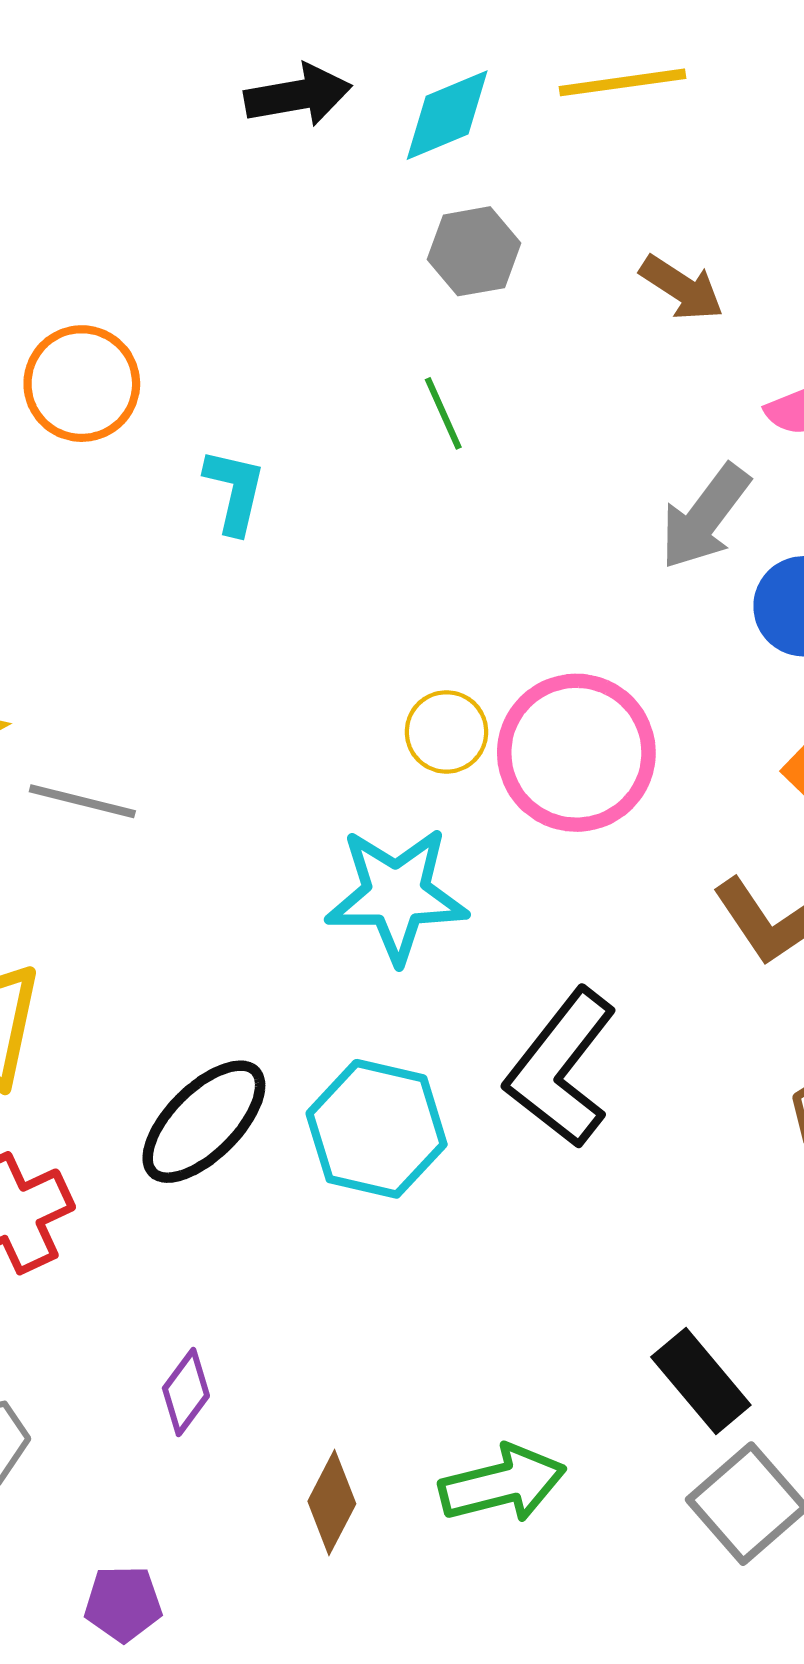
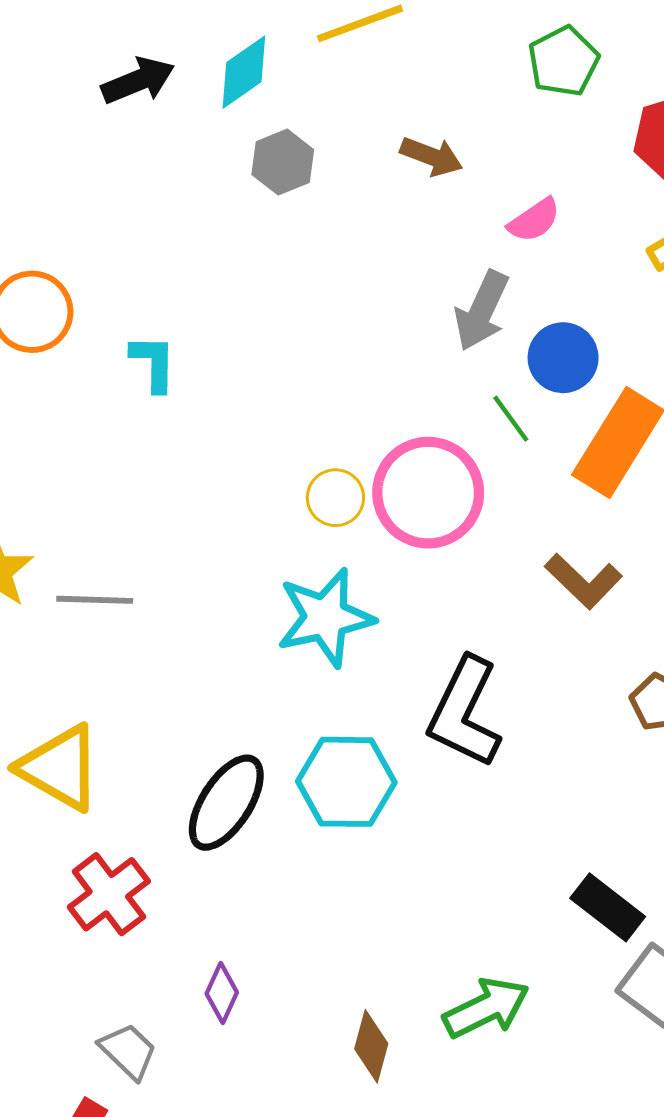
green line: (443, 413) -> (511, 419), moved
purple diamond: (186, 1392) -> (222, 993), moved

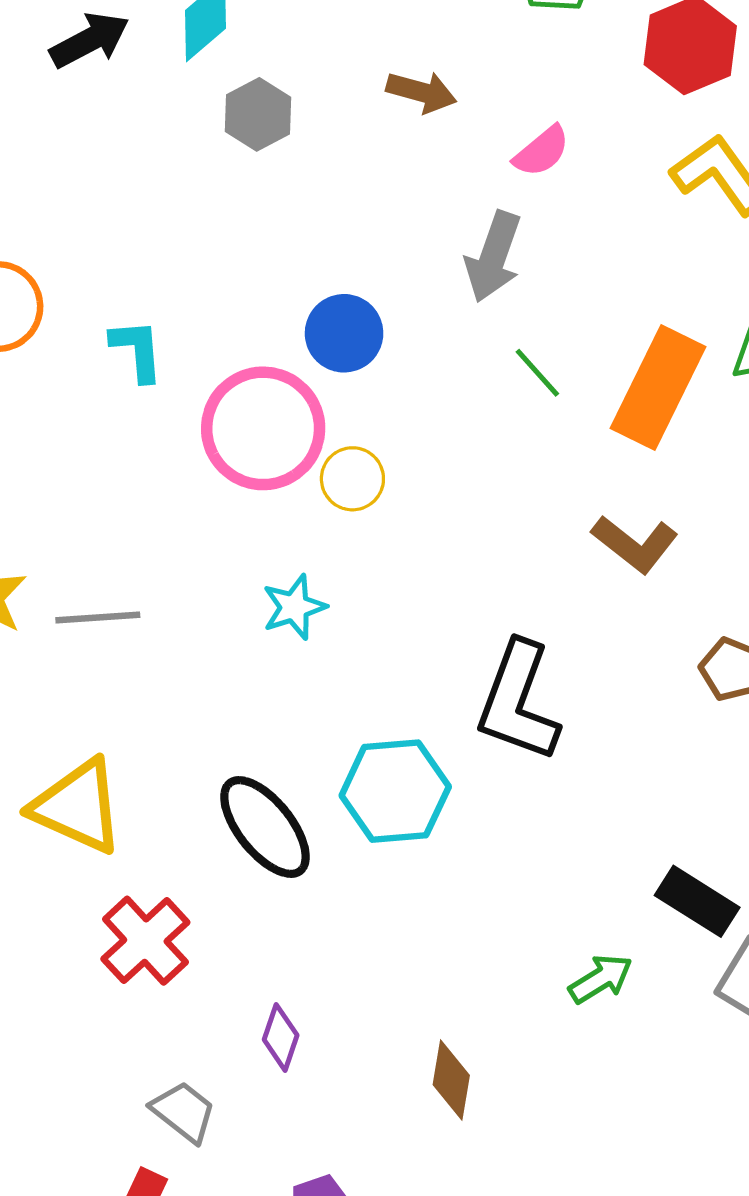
blue circle: (563, 358) -> (344, 333), moved
pink circle: (428, 493) -> (263, 428), moved
cyan star: (325, 617) -> (294, 607), moved, size x0.6
black ellipse: (226, 803) -> (265, 827), turned -66
green arrow: (486, 1008) -> (601, 979), moved, size x0.7

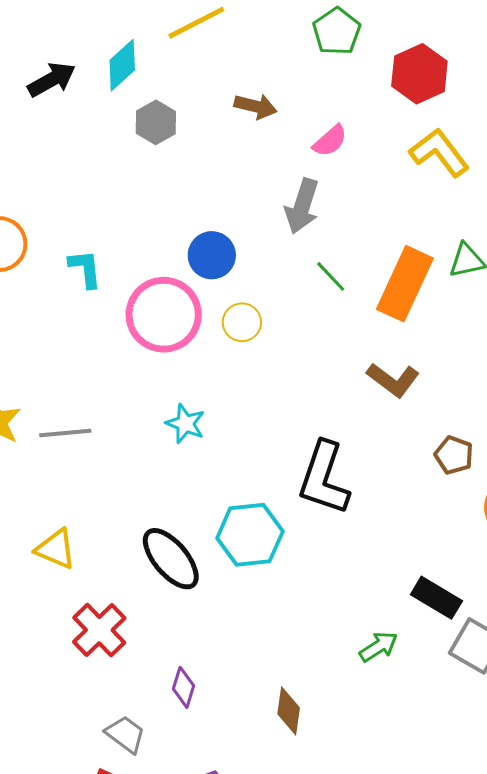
yellow circle: (352, 479) -> (242, 322), moved
cyan star: (294, 607) -> (185, 424), turned -30
yellow triangle: (78, 807) -> (56, 549), size x0.7

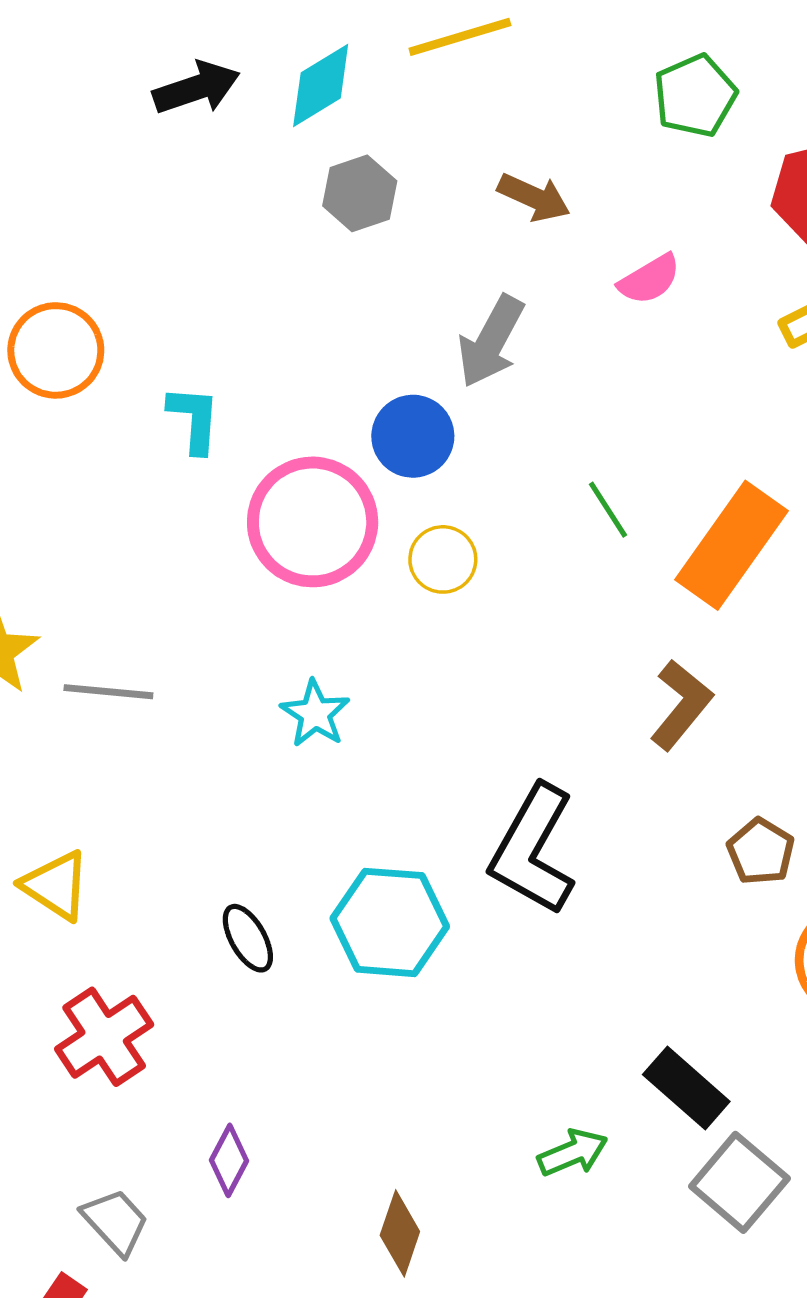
gray arrow: (302, 206) -> (491, 341), moved
brown L-shape: (393, 380) -> (681, 705), turned -98
black ellipse: (171, 559) -> (248, 938), size x0.6

